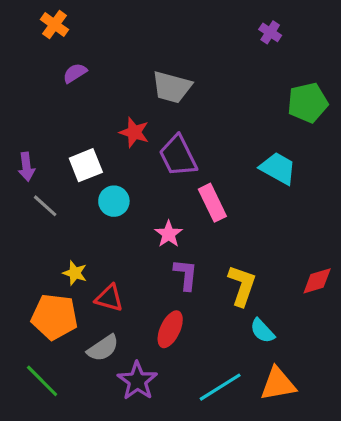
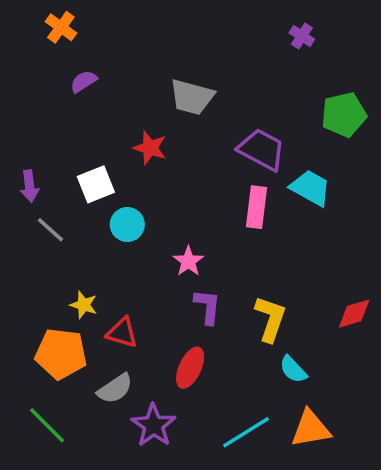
purple trapezoid: (178, 156) -> (262, 149), moved, turned 144
pink rectangle: (212, 203) -> (256, 207), moved, turned 33

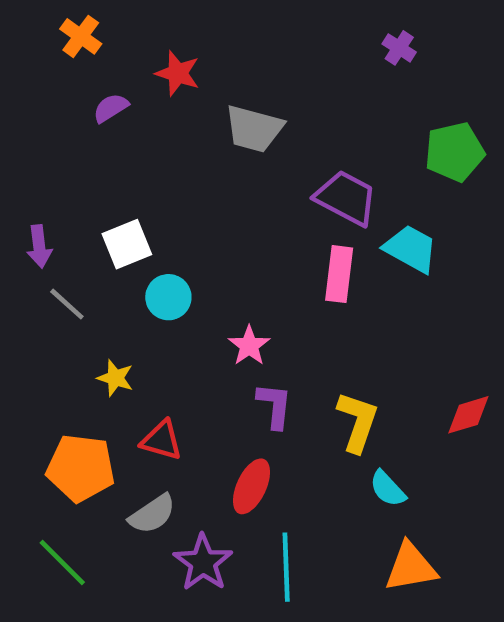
red star: (150, 148) -> (178, 73), moved
yellow star: (84, 305) -> (115, 378), moved
cyan line: (246, 432) -> (286, 567), moved, turned -60

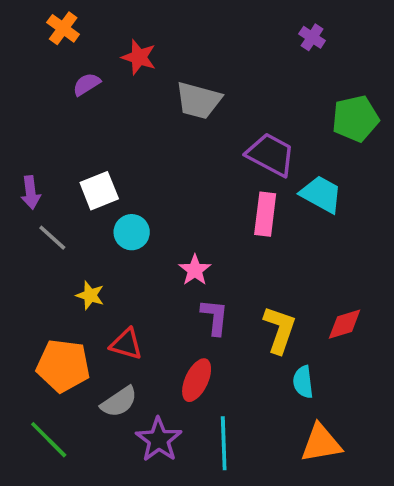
red diamond: (468, 415) -> (345, 324), moved
cyan semicircle: (388, 489) -> (303, 382), turned 36

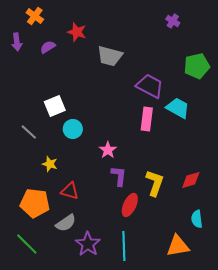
purple arrow: (31, 192) -> (17, 42), moved
red ellipse: (197, 380) -> (130, 205), moved
cyan semicircle: (303, 382) -> (197, 219), moved

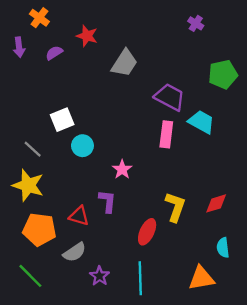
gray trapezoid: (110, 56) -> (124, 63), turned -72
yellow star: (50, 164) -> (28, 185), moved, size x1.8
purple L-shape: (119, 176) -> (107, 201), moved
purple star: (88, 244) -> (99, 276), size x0.7

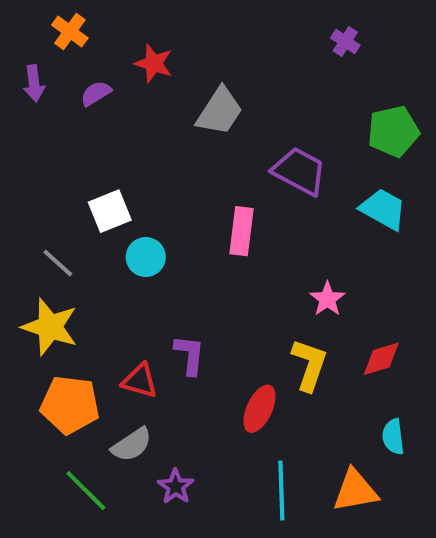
cyan trapezoid: (201, 122) -> (383, 209), moved
pink rectangle: (166, 134) -> (242, 231), moved
pink star: (122, 169) -> (327, 299), moved
green line: (30, 276) -> (86, 491), moved
cyan line: (140, 278) -> (281, 491), moved

